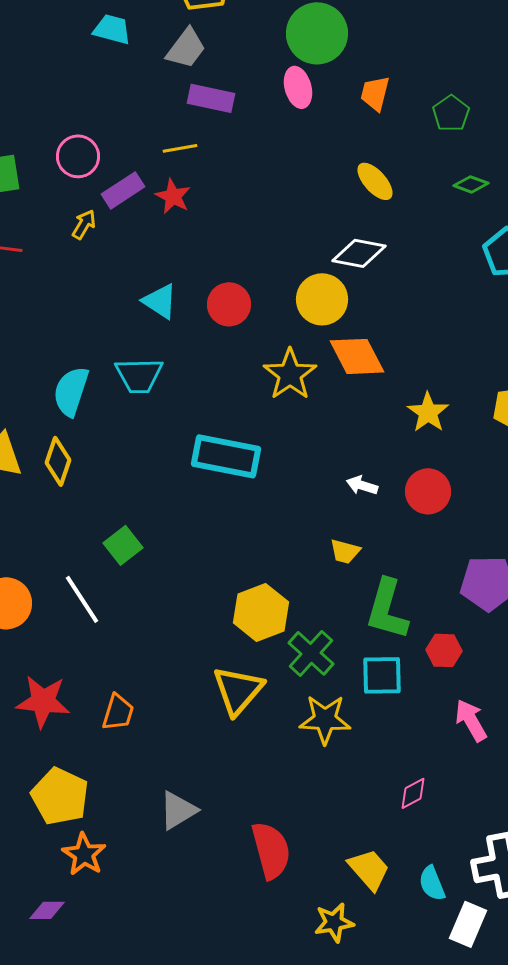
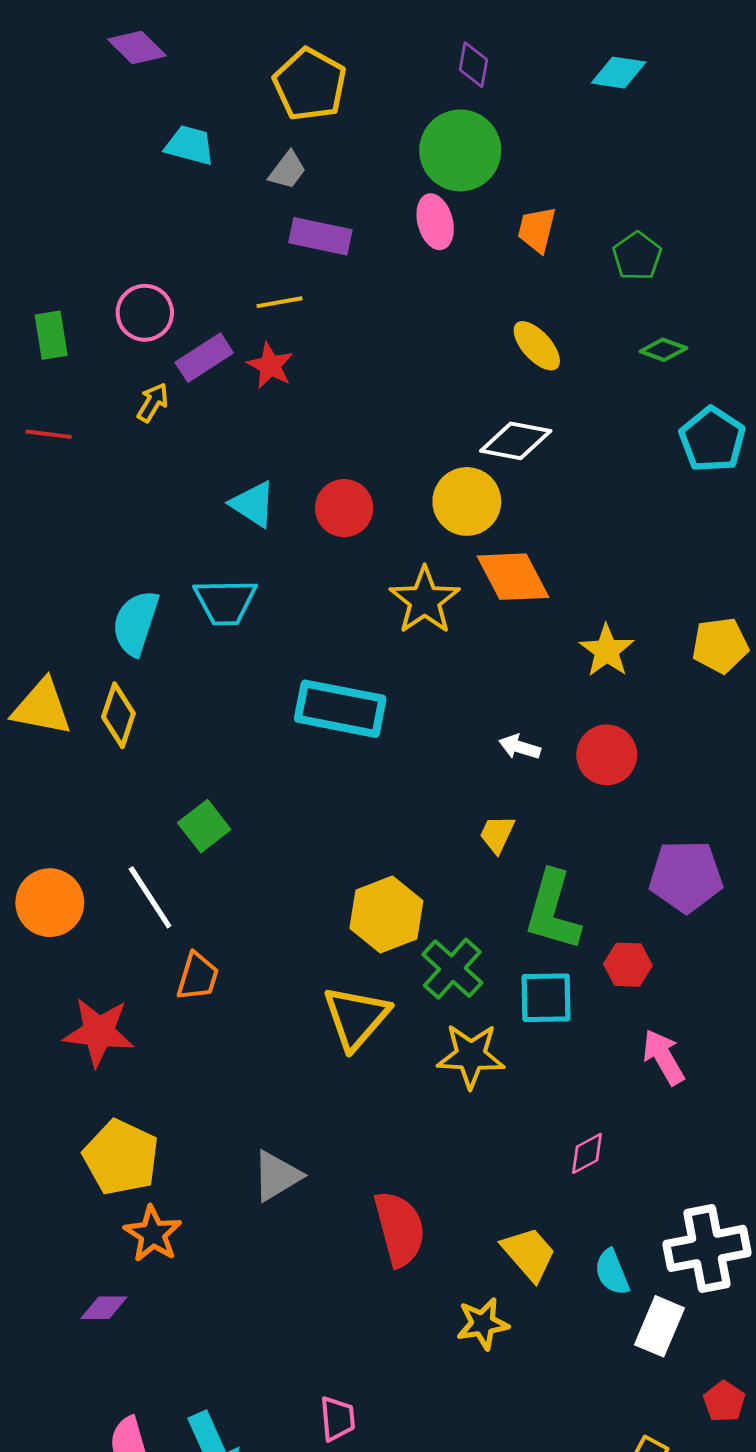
gray trapezoid: (186, 48) -> (287, 170), size x0.7
yellow trapezoid: (345, 551) -> (497, 834), turned 100
orange trapezoid: (118, 712) -> (198, 977), moved

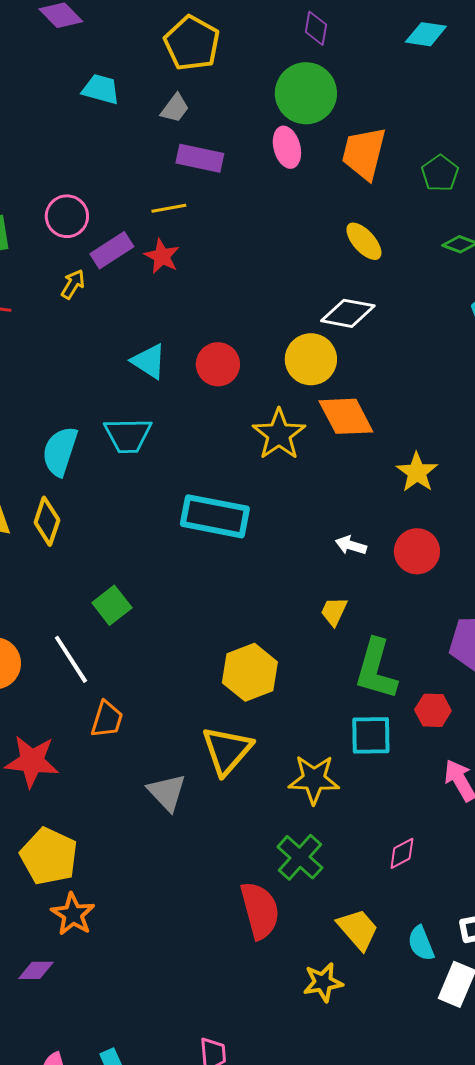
orange trapezoid: (537, 230) -> (364, 153), size x1.5
green cross: (452, 969) -> (300, 857), moved
gray triangle: (277, 1176) -> (167, 792), moved, turned -42

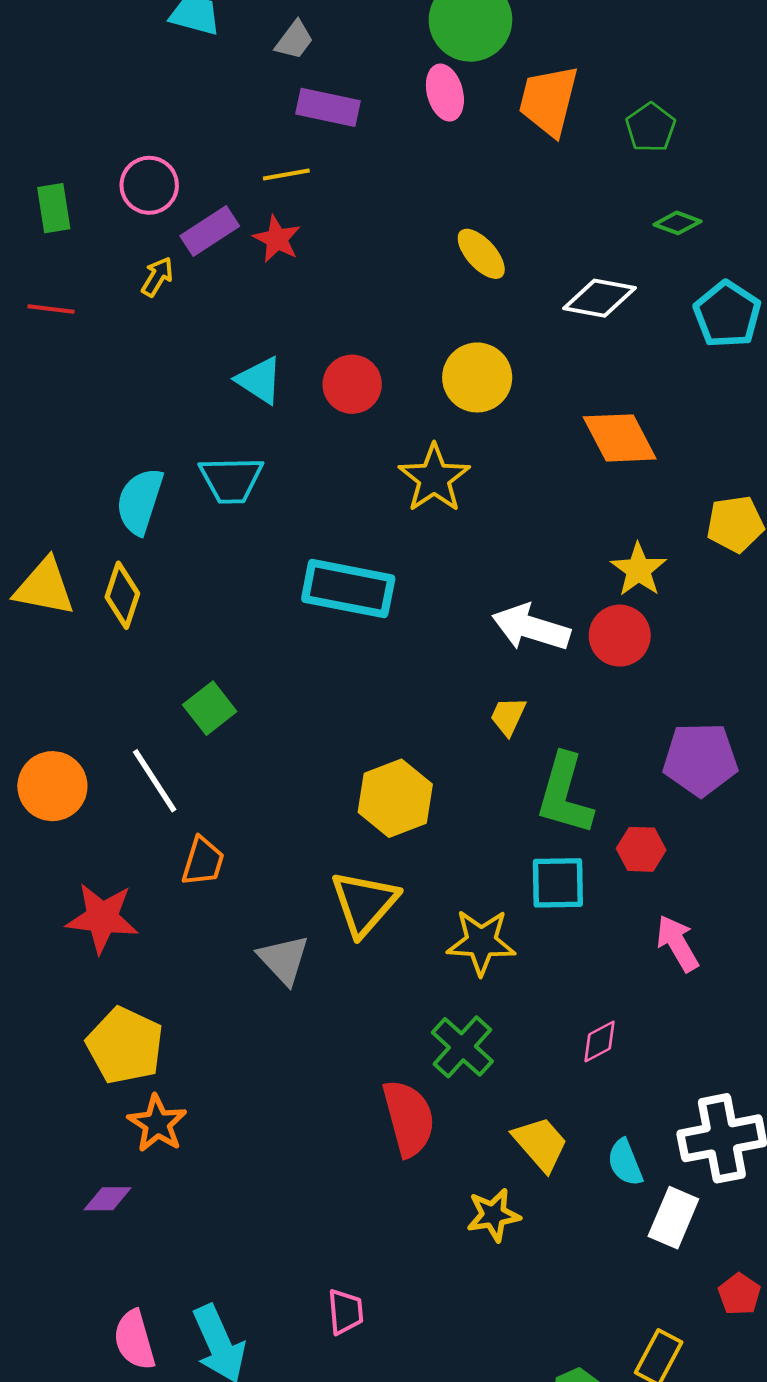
yellow ellipse: (364, 241) -> (481, 254), moved
white diamond: (348, 313) -> (600, 298), moved
orange diamond: (346, 416) -> (620, 438), moved
yellow star: (417, 472) -> (638, 570), moved
white arrow: (351, 545) -> (531, 628), size x1.8

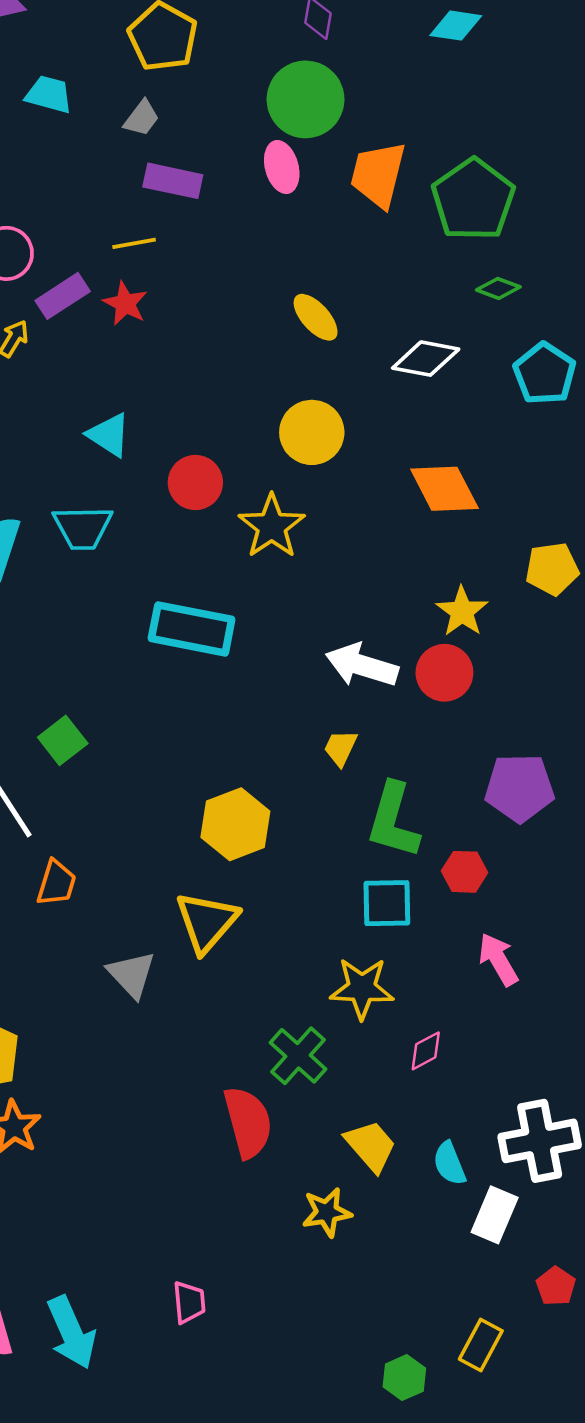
green pentagon: (651, 127) -> (473, 200), size x1.8
red circle: (352, 384) -> (195, 482), moved
yellow star: (481, 942) -> (362, 988), moved

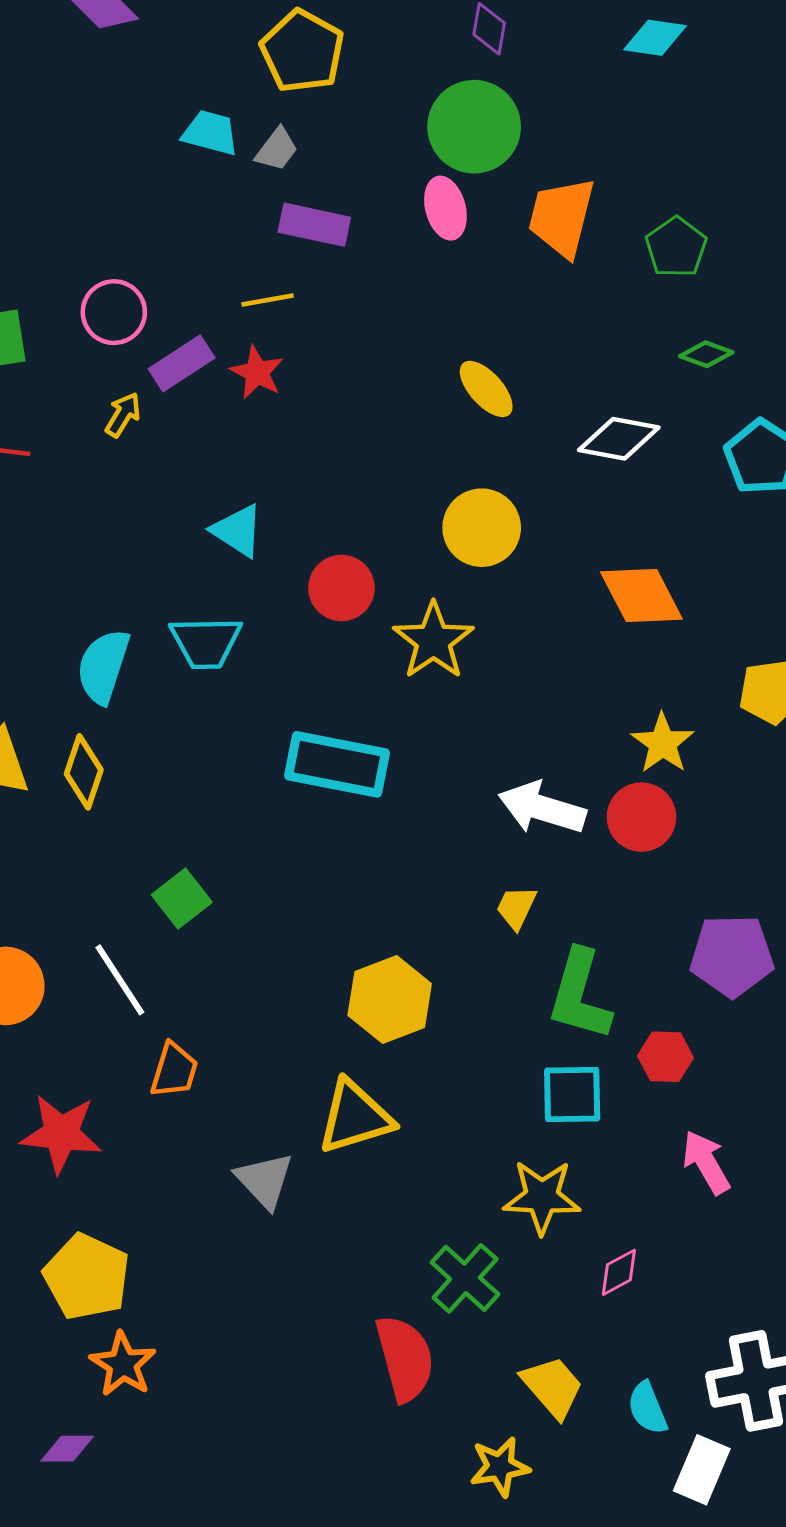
cyan trapezoid: (49, 94) -> (210, 133), moved
green pentagon: (473, 200) -> (676, 247), size x0.6
yellow triangle: (207, 922) -> (355, 1117), turned 32

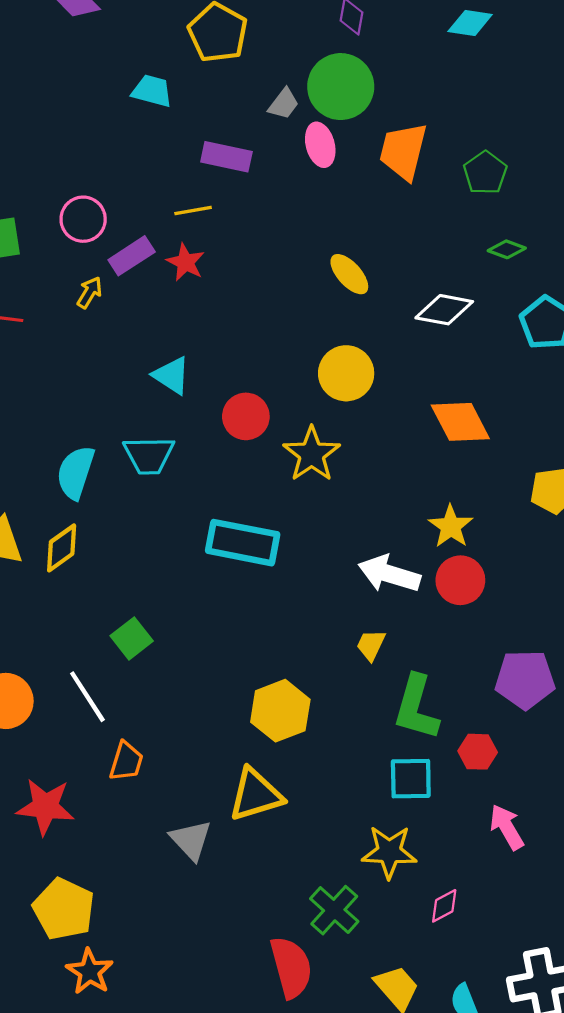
gray trapezoid: (277, 149) -> (284, 104), moved
yellow star: (663, 743) -> (451, 526), moved
yellow diamond: (84, 772) -> (62, 548), turned 36

